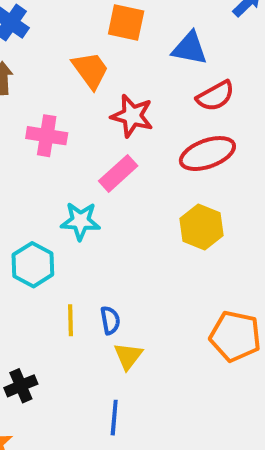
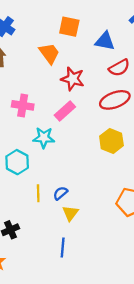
pink cross: (47, 136) -> (23, 105), moved
blue semicircle: (110, 320) -> (60, 193), turned -120

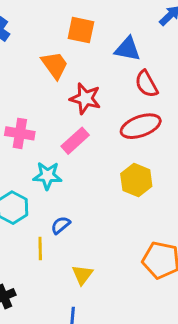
red semicircle: (119, 68) -> (146, 84), turned 90
blue semicircle: (60, 193) -> (61, 225), moved

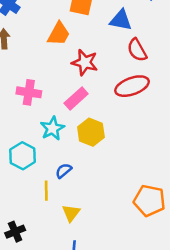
orange trapezoid: (55, 65) -> (59, 34), turned 65
cyan star: (47, 176) -> (52, 128), turned -30
yellow hexagon: (136, 180) -> (91, 132), moved
yellow triangle: (82, 275) -> (71, 213), moved

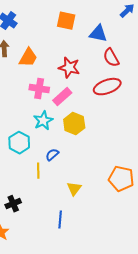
orange trapezoid: (59, 34) -> (28, 58), moved
pink cross: (29, 92) -> (39, 89), moved
yellow triangle: (71, 213) -> (74, 189), moved

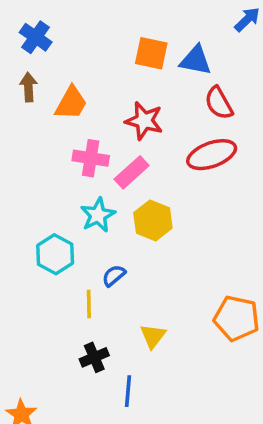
orange square: (66, 21) -> (151, 53), moved
black cross: (13, 204) -> (94, 357), moved

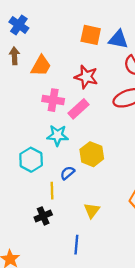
cyan star: (98, 215) -> (58, 135), turned 30
yellow hexagon: (153, 220) -> (92, 154), moved
black cross: (94, 357) -> (43, 216), moved

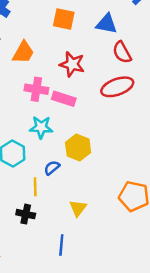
orange square: (91, 35) -> (64, 19), moved
pink rectangle: (79, 109) -> (64, 99), turned 60
black cross: (43, 216) -> (26, 214), turned 35

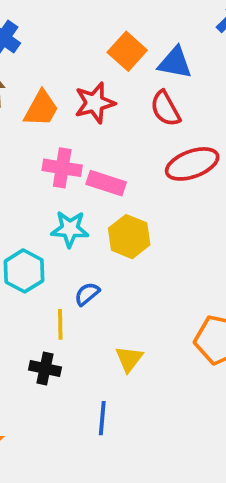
orange square: (64, 19) -> (127, 51), moved, turned 30
red semicircle: (122, 52) -> (165, 109), moved
red star: (72, 64) -> (95, 103), moved, turned -30
yellow hexagon: (78, 147) -> (129, 237), moved

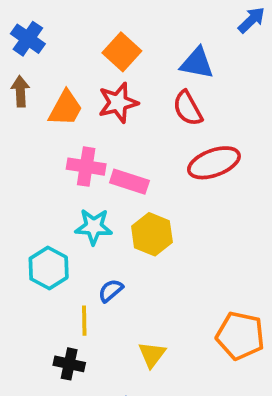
orange square: (127, 51) -> (122, 52), moved

